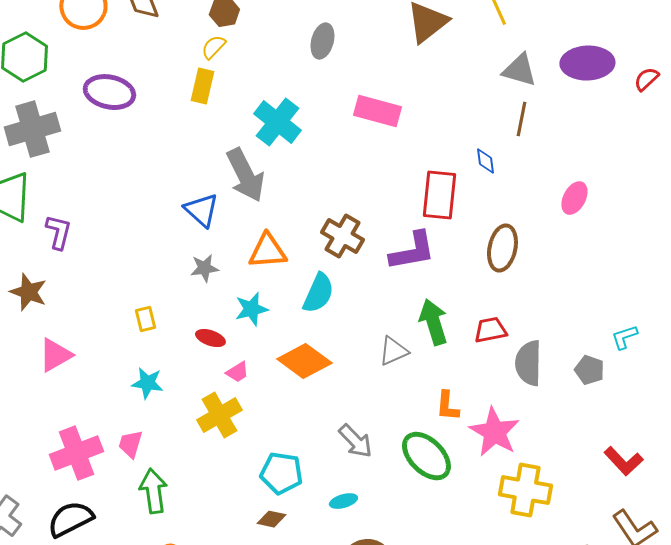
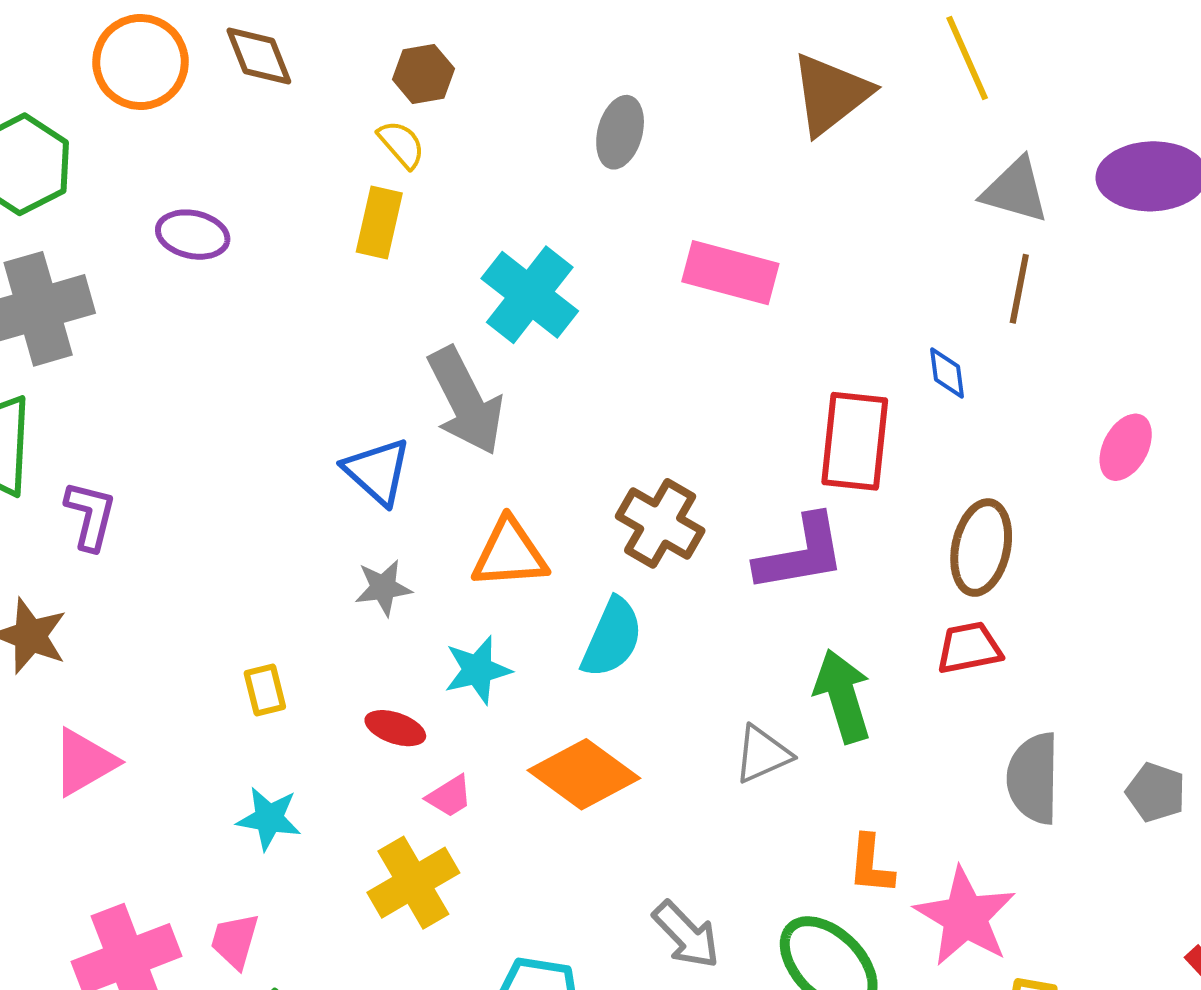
yellow semicircle: (213, 47) -> (401, 144), turned 96
purple ellipse: (109, 92) -> (193, 235), size x0.7
red trapezoid: (490, 330) -> (969, 648), moved

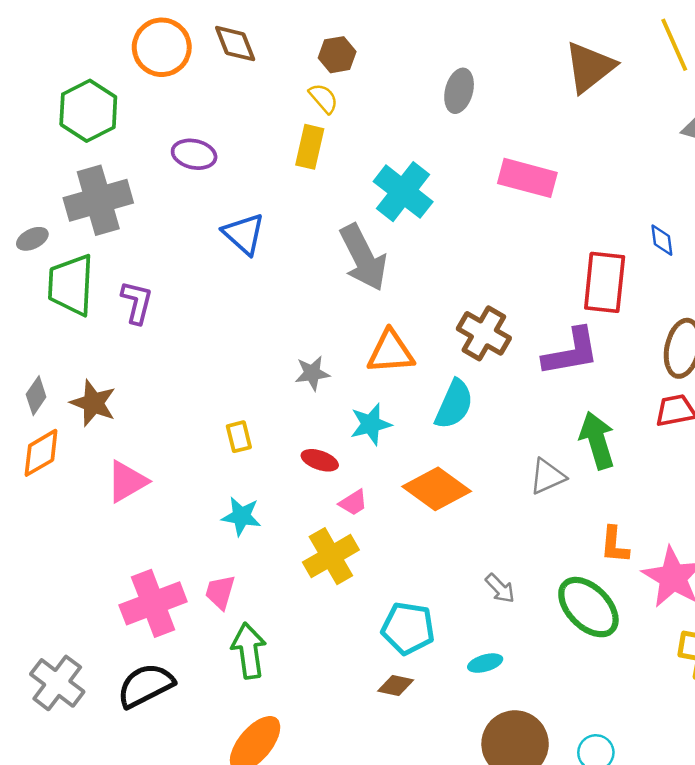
blue triangle: (377, 471) -> (244, 234), moved
purple L-shape: (90, 515) -> (137, 302), moved
gray arrow: (686, 935) -> (500, 588), size x0.7

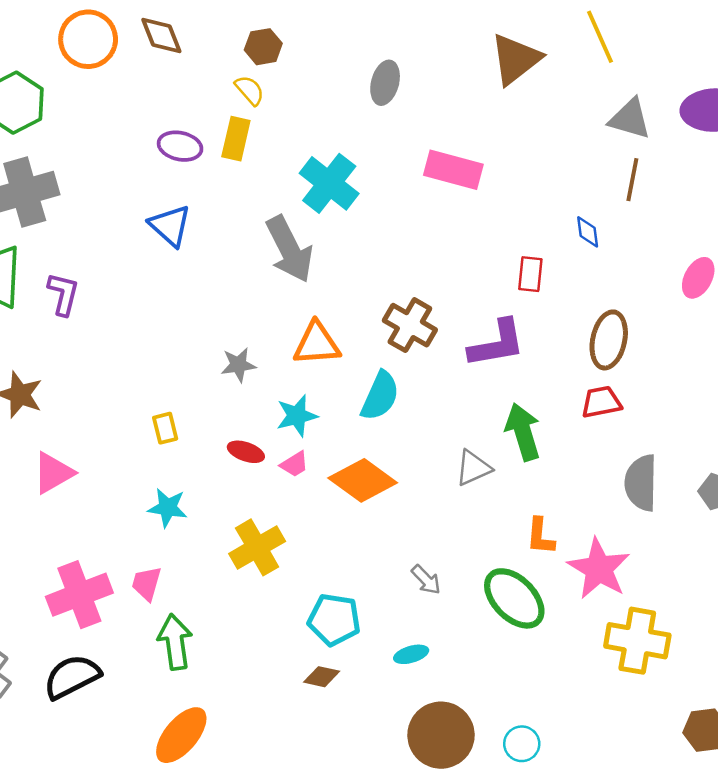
purple ellipse: (194, 154) -> (180, 146), moved
red rectangle: (605, 282) -> (530, 274), size x0.6
pink trapezoid: (353, 503) -> (294, 464), moved

